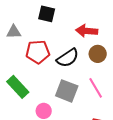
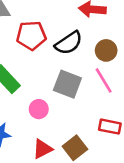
brown circle: (98, 54) -> (106, 50), moved

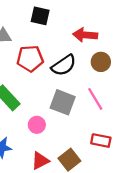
brown circle: (106, 50) -> (101, 62), moved

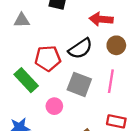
red pentagon: (30, 59) -> (48, 58), moved
pink line: (95, 99) -> (111, 81), turned 40

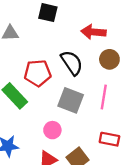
black semicircle: (80, 49) -> (72, 63), turned -90
pink circle: (54, 106) -> (52, 130), moved

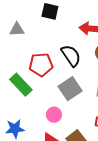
gray square: (71, 100) -> (70, 89), turned 35

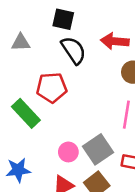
black semicircle: (71, 56) -> (74, 50), moved
gray square: (70, 89) -> (98, 149), moved

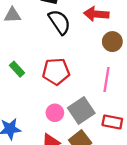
red pentagon: (52, 88) -> (56, 71), moved
green rectangle: (26, 113) -> (17, 69), moved, size x0.6

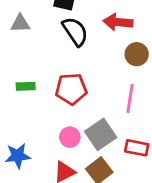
green rectangle: (17, 69) -> (26, 86), turned -49

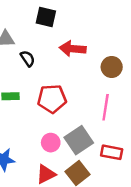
red arrow: (118, 22) -> (73, 49), moved
black semicircle: (75, 31) -> (28, 58), moved, size x0.6

